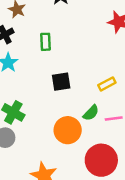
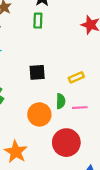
green rectangle: (45, 42) -> (38, 21), moved
green semicircle: (91, 113) -> (61, 101), turned -48

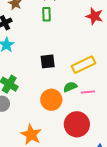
yellow rectangle: (76, 77) -> (84, 65), size x1.6
green semicircle: (61, 101) -> (70, 87), turned -112

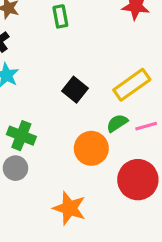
black square: (48, 61) -> (75, 90), turned -35

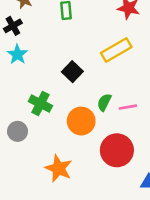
yellow rectangle: (132, 85) -> (116, 50), moved
green semicircle: (117, 123) -> (104, 102), turned -36
green cross: (21, 136) -> (40, 104), moved

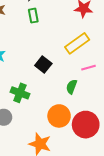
pink line: (128, 107) -> (88, 68), moved
orange circle: (81, 121) -> (59, 116), moved

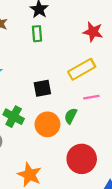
black square: (43, 64) -> (42, 88), turned 35
orange circle: (59, 116) -> (47, 124), moved

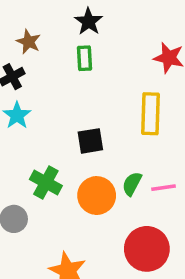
yellow rectangle: (82, 69) -> (150, 114), turned -60
pink line: (91, 97) -> (163, 188), moved

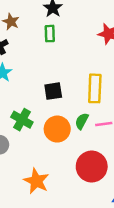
yellow rectangle: (150, 114) -> (95, 88), moved

